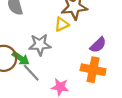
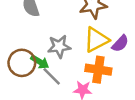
yellow triangle: (62, 24) -> (96, 40), moved, size x1.6
orange cross: (93, 70) -> (98, 70), moved

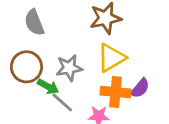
purple semicircle: (120, 44) -> (140, 88), moved
brown circle: (22, 63) -> (26, 67), moved

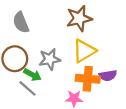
purple semicircle: (140, 88) -> (108, 76), turned 42
gray line: (62, 102) -> (27, 88), moved

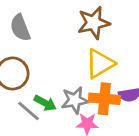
gray star: (50, 59) -> (75, 100), moved
green arrow: (32, 75) -> (45, 103), moved

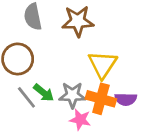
brown star: (94, 23) -> (78, 21), moved
yellow triangle: (100, 64) -> (103, 64), turned -36

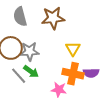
yellow triangle: (103, 64) -> (73, 49), size x0.7
gray star: (72, 95) -> (30, 51), moved

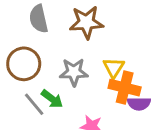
gray star: (30, 51) -> (74, 72), moved
orange cross: (73, 74) -> (125, 88), moved

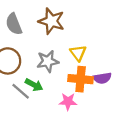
brown star: (86, 22) -> (51, 21), turned 30
orange cross: (125, 88) -> (81, 79), moved

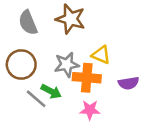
yellow triangle: (78, 53) -> (101, 55), turned -30
orange cross: (81, 79) -> (87, 78), moved

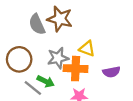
gray semicircle: (28, 23) -> (37, 24), moved

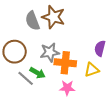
yellow triangle: (87, 49) -> (92, 70), moved, turned -42
purple semicircle: (111, 72) -> (100, 48), moved, turned 112

